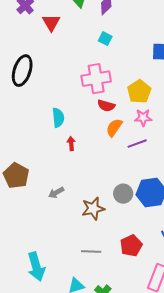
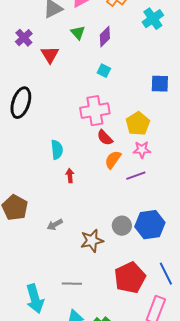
red semicircle: (106, 106) -> (105, 138), turned 30
red pentagon: (131, 246) -> (130, 278), size x1.4
gray line: (91, 252) -> (72, 284), moved

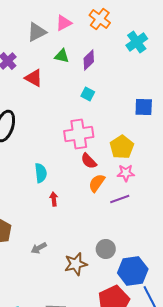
green triangle: (78, 33) -> (62, 56), turned -35
red triangle: (50, 55) -> (34, 78), turned -30
blue hexagon: (150, 225) -> (133, 271), moved

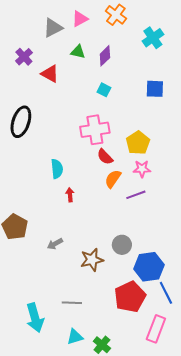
blue square: (144, 107) -> (155, 89), moved

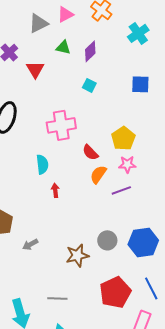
red triangle: (50, 74) -> (35, 69), turned 30
pink cross: (95, 130) -> (61, 125), moved
gray arrow: (55, 244) -> (30, 244), moved
blue hexagon: (149, 267) -> (143, 242), moved

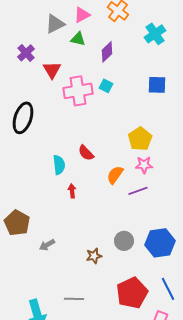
green triangle: (63, 47) -> (78, 39), moved
pink cross: (61, 125) -> (78, 91), moved
red semicircle: (90, 152) -> (86, 153), moved
brown star: (77, 255) -> (94, 256), size x0.7

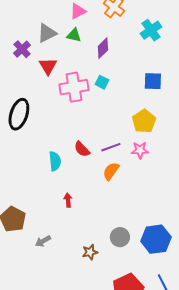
gray triangle: (55, 24) -> (47, 33), moved
yellow pentagon: (140, 139) -> (144, 121), moved
pink star: (144, 165) -> (140, 150), moved
red arrow: (72, 191) -> (68, 200), moved
purple line: (138, 191) -> (111, 147), moved

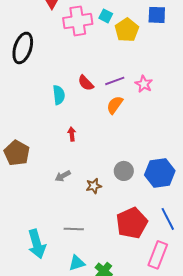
yellow pentagon: (144, 121) -> (127, 30), moved
pink star: (140, 150) -> (144, 84), turned 30
gray arrow: (43, 241) -> (63, 176), moved

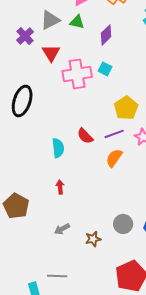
yellow pentagon: (127, 30) -> (126, 108), moved
red arrow: (72, 134) -> (60, 187), moved
gray line: (74, 229) -> (57, 276), moved

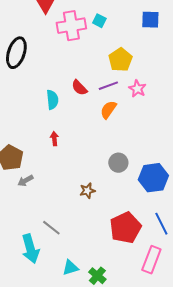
gray circle: (123, 224) -> (118, 163), moved
gray arrow: (62, 229) -> (25, 181), moved
gray line: (57, 276) -> (51, 228), turned 36

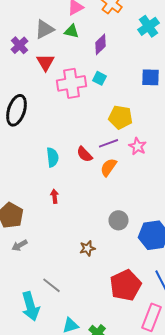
yellow pentagon: (120, 60) -> (120, 117), turned -30
red semicircle: (79, 88) -> (84, 154), moved
gray arrow: (25, 181) -> (20, 245), moved

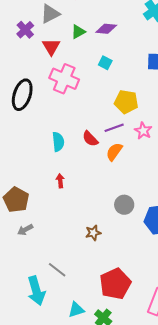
green triangle: (72, 31) -> (78, 32), moved, turned -42
purple diamond: (100, 44) -> (106, 29), turned 50
pink cross: (72, 83) -> (64, 79), moved, turned 32
red pentagon: (126, 285) -> (115, 284), moved

